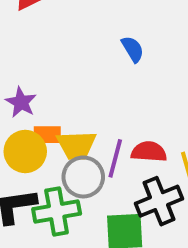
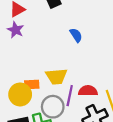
purple star: (21, 102) -> (16, 30), moved
yellow trapezoid: (76, 145) -> (56, 76), moved

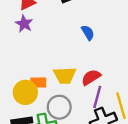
red semicircle: (88, 91) -> (91, 77), moved, turned -36
purple line: (70, 96) -> (97, 97), moved

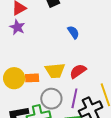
yellow circle: (25, 92) -> (14, 78), moved
purple line: (97, 97) -> (74, 98), moved

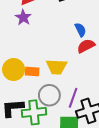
red semicircle: (78, 71) -> (86, 46), moved

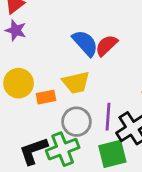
blue semicircle: (80, 30) -> (85, 43), moved, size x1.5
yellow circle: (14, 69) -> (19, 83), moved

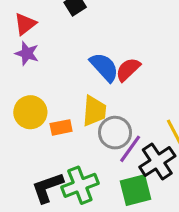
yellow trapezoid: (76, 82) -> (94, 111), turned -72
purple line: (108, 117) -> (130, 149), turned 32
gray circle: (76, 122) -> (115, 133), moved

